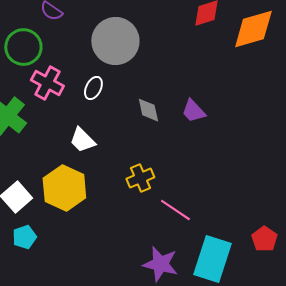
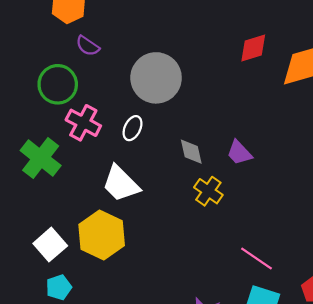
white trapezoid: (82, 140) -> (121, 184), size x1.4
yellow cross: (140, 178) -> (208, 191), moved, turned -32
pink line: (175, 210) -> (256, 258), moved

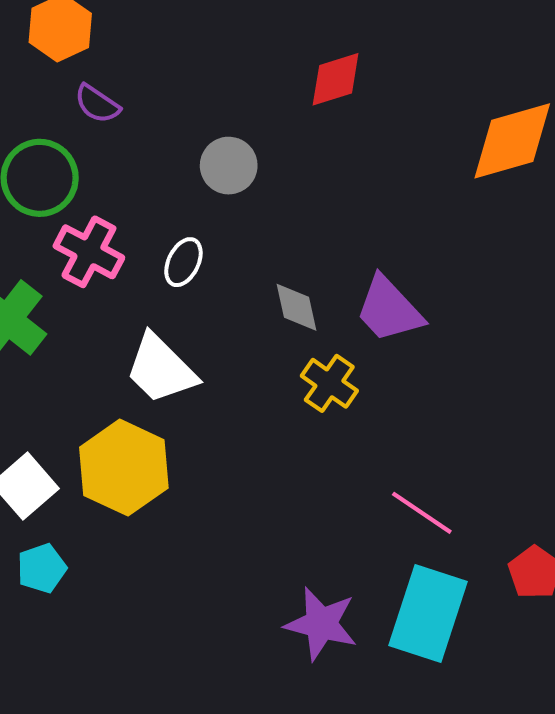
red diamond: (253, 48) -> (336, 79), moved
gray circle: (156, 78) -> (229, 166), size x0.6
purple trapezoid: (239, 153) -> (389, 309), size x1.4

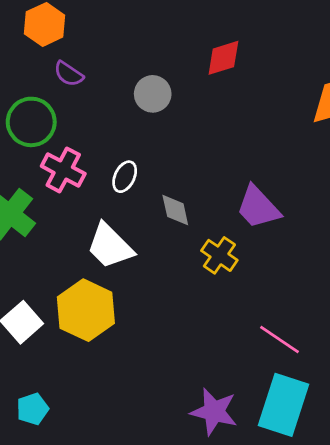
gray circle: (229, 166) -> (153, 94), moved
gray diamond: (296, 307) -> (175, 210), moved
cyan pentagon: (42, 568) -> (33, 409), moved

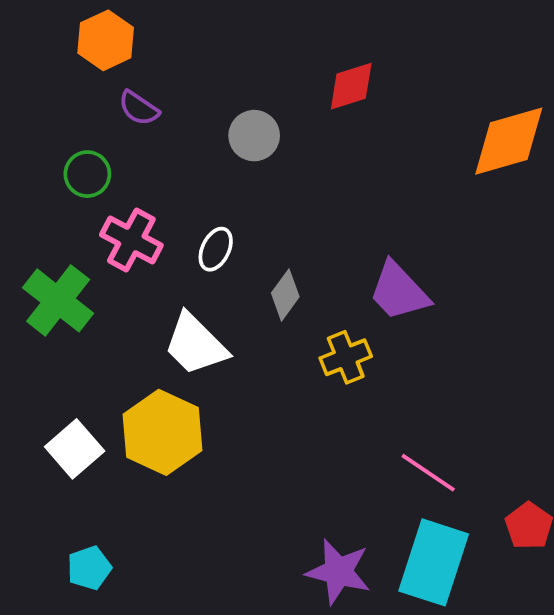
green circle: (31, 122) -> (87, 174), size x0.7
gray diamond: (175, 210) -> (285, 295), turned 48
yellow cross: (219, 255) -> (346, 357), turned 33

